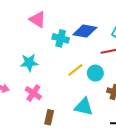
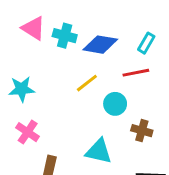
cyan cross: (61, 38) -> (65, 36), moved
yellow line: (75, 70) -> (87, 83), moved

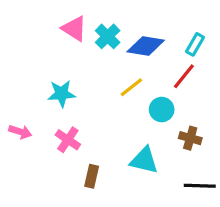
cyan cross: (65, 36) -> (108, 36), turned 30
red line: (136, 73) -> (184, 76), turned -40

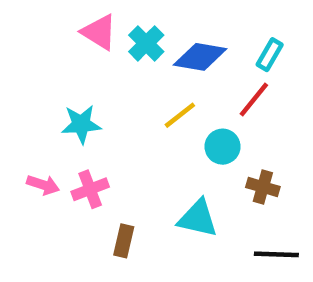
pink arrow: (20, 132) -> (43, 185), moved
pink cross: (68, 140) -> (90, 189), turned 35

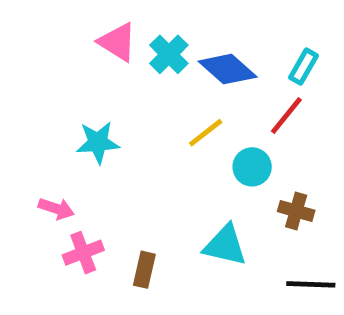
blue diamond: (200, 57) -> (228, 69), turned 32
pink cross: (90, 189) -> (83, 253), moved

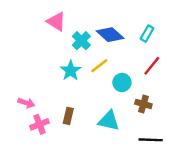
cyan cross: (169, 54) -> (81, 41), moved
red line: (286, 116) -> (152, 66), moved
cyan star: (98, 142) -> (71, 71), moved, turned -30
brown rectangle: (144, 270) -> (68, 116), moved

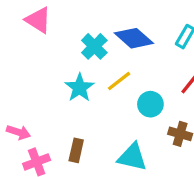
pink triangle: (56, 22) -> (38, 20), moved

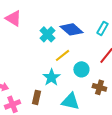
cyan star: (79, 88) -> (51, 77), moved

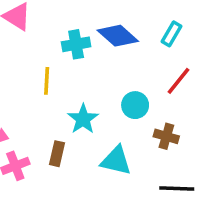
cyan cross: (47, 34) -> (76, 44), turned 35
yellow line: (62, 55) -> (47, 81), moved, turned -49

